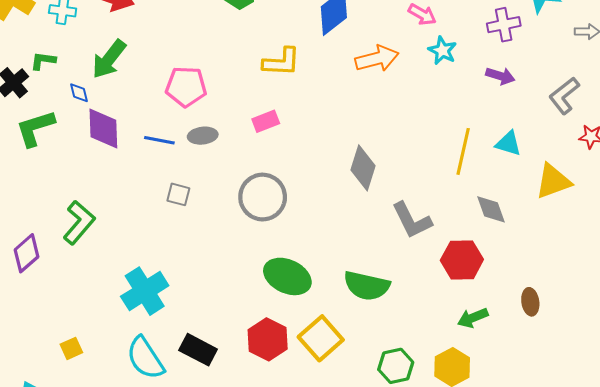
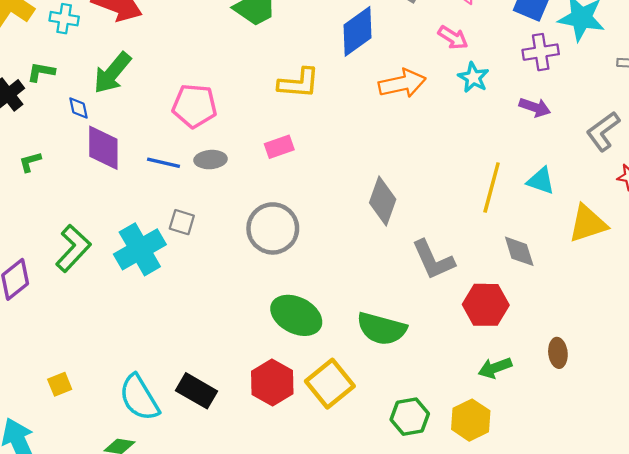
green L-shape: (35, 128) -> (30, 162), moved, size x0.5
cyan cross: (145, 291) -> (140, 249), moved

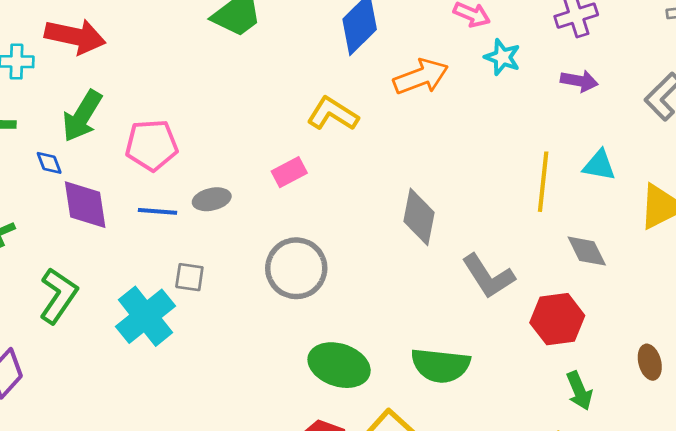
yellow L-shape: (299, 83) -> (333, 114), moved, turned -144
pink pentagon: (195, 106) -> (152, 145), moved
green L-shape: (73, 248) -> (58, 296), moved
green arrow: (495, 368) -> (579, 391), turned -84

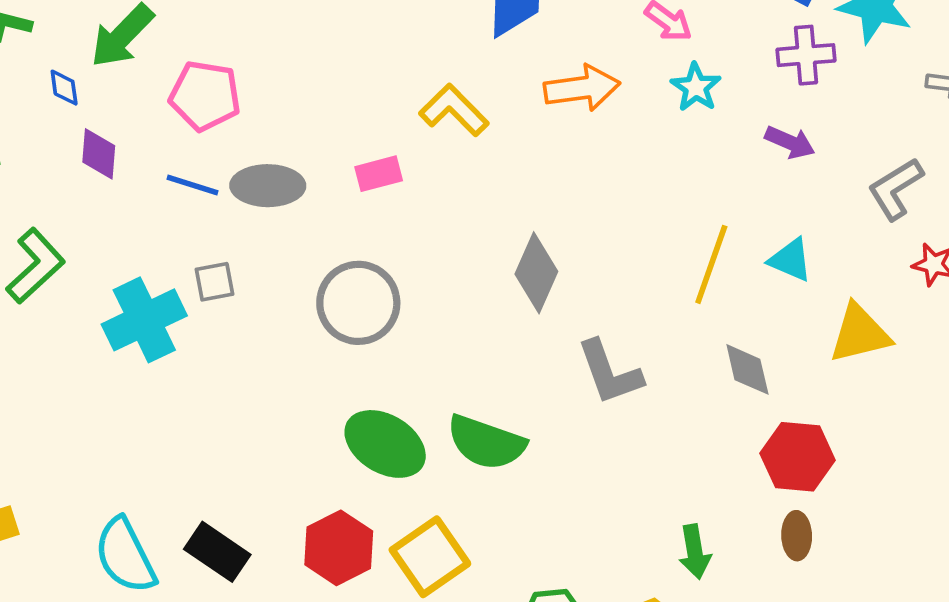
gray ellipse: (212, 199) -> (268, 186), size x1.4
purple diamond: (85, 205) -> (99, 154), size x0.7
gray square: (189, 277) -> (214, 282), turned -32
red hexagon: (557, 319) -> (798, 457), moved
green semicircle: (441, 365) -> (486, 442), moved

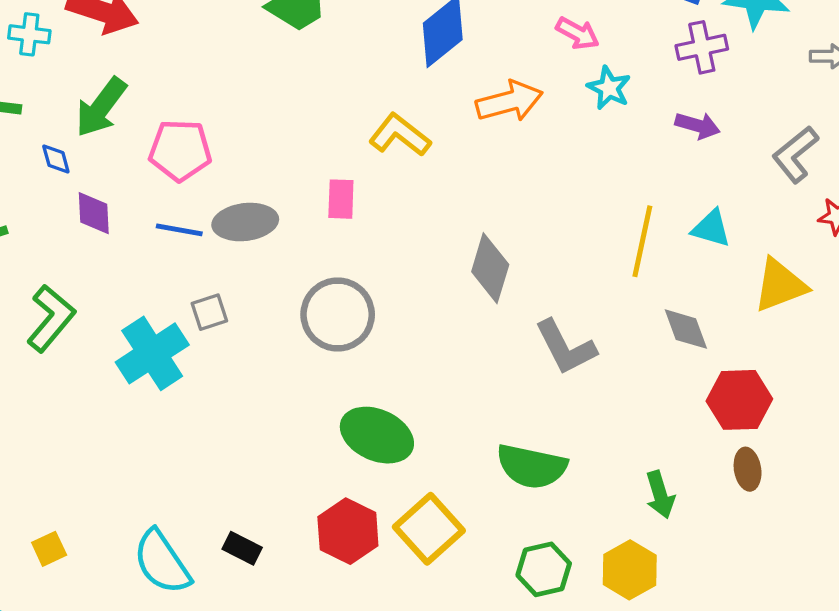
pink rectangle: (379, 174) -> (341, 199), turned -66
green semicircle: (486, 442) -> (532, 466), moved
black rectangle: (217, 552) -> (242, 548), size x0.7

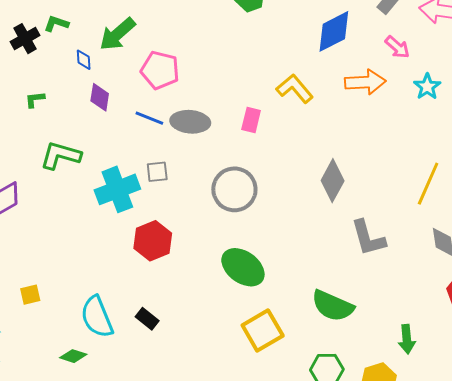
pink arrow: (578, 33) -> (397, 47), moved
green L-shape: (51, 318) -> (60, 155), turned -126
red hexagon: (348, 531) -> (153, 241), moved

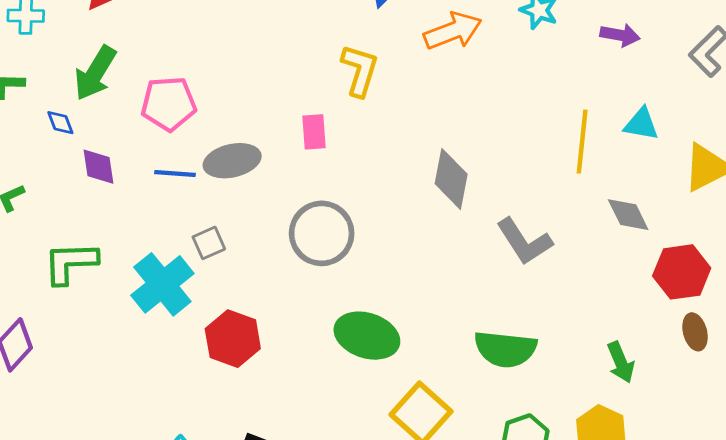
yellow L-shape: (295, 89) -> (360, 70), turned 75

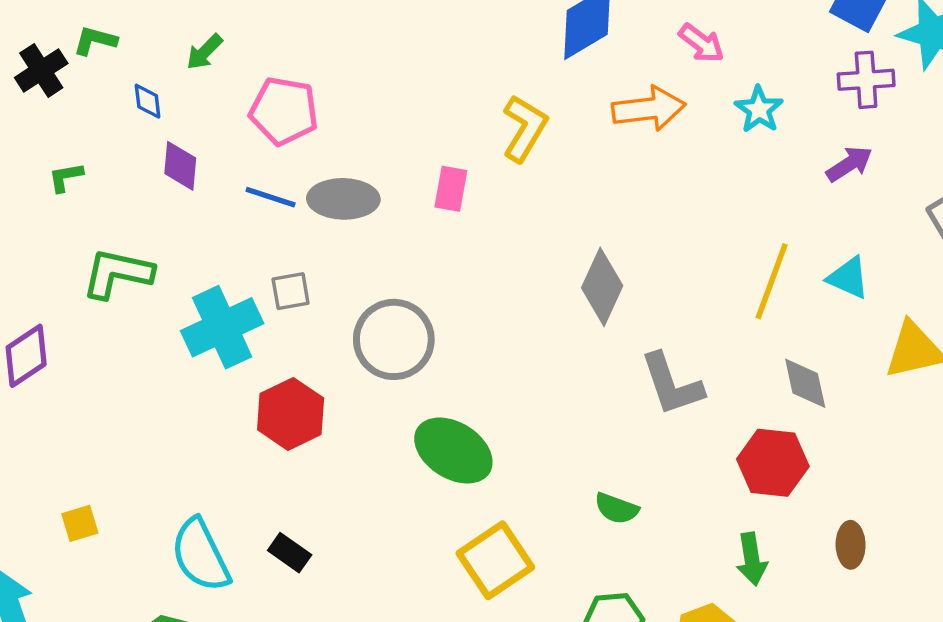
purple arrow: (620, 35) -> (849, 164), turned -57
green arrow: (95, 73) -> (204, 52), size x0.6
gray circle: (322, 233) -> (394, 339), moved
red hexagon: (682, 272) -> (773, 463), moved
green semicircle: (505, 349) -> (617, 508), size x0.6

